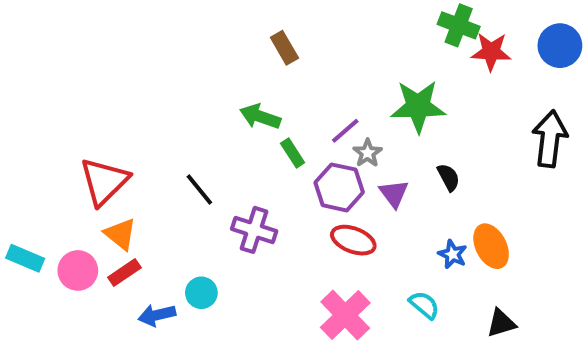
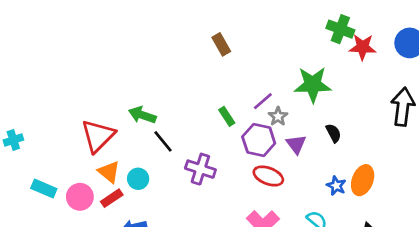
green arrow: (260, 117) -> (142, 115), moved
orange ellipse: (491, 246) -> (363, 180), turned 48
cyan circle: (201, 293) -> (138, 179), moved

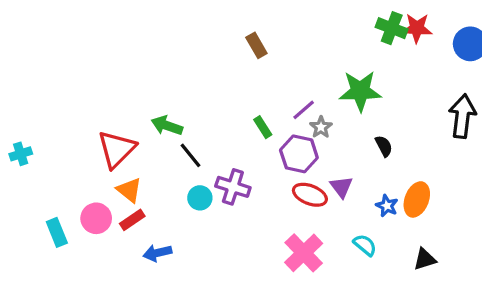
red star: (363, 47) -> (417, 28), moved
purple triangle: (296, 144) -> (341, 187), moved
cyan circle: (138, 179) -> (200, 198), moved
cyan rectangle: (44, 188) -> (57, 232), moved, turned 45

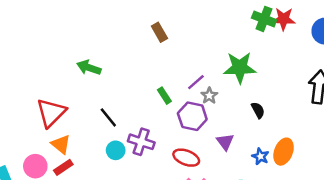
green arrow: (167, 126) -> (89, 68), moved
red ellipse: (310, 195) -> (186, 158), moved

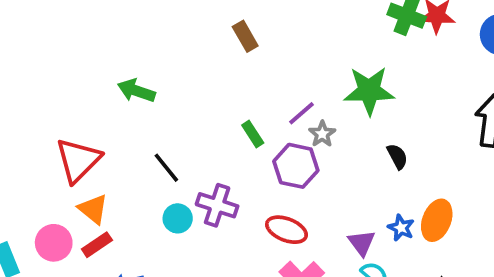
purple triangle: (225, 142) -> (362, 243), moved

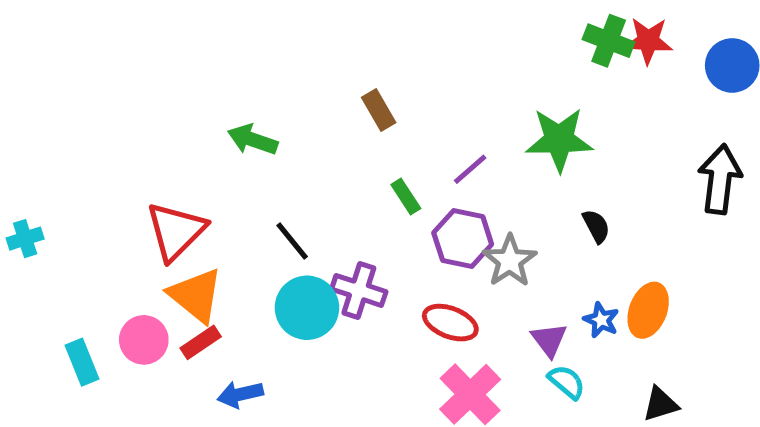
brown rectangle: (245, 36) -> (379, 110), moved
gray star: (322, 134) -> (510, 261), moved, size x1.5
orange triangle: (93, 209) -> (196, 295), size x1.4
cyan circle: (178, 218) -> (307, 308), size x1.6

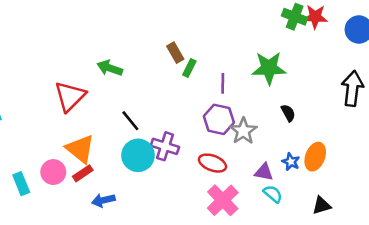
purple line: (470, 169) -> (223, 83), turned -48
green rectangle: (406, 196) -> (189, 68), moved, turned 60
red triangle: (176, 231) -> (70, 96), moved
purple triangle: (549, 340) -> (264, 172), turned -42

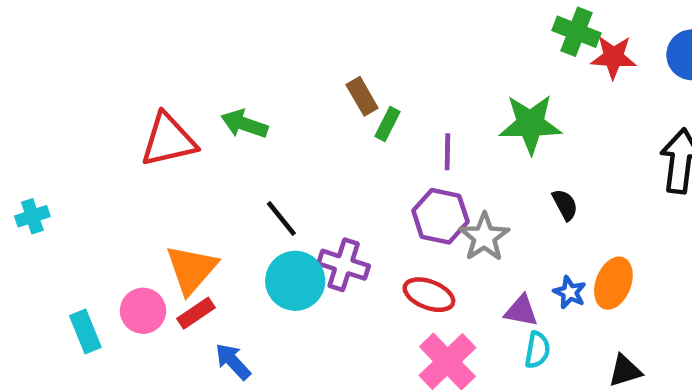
red star: (315, 17) -> (613, 57), moved
red triangle: (70, 96) -> (168, 140), moved, turned 32
orange triangle: (80, 149) -> (191, 269), turned 32
cyan semicircle: (273, 194) -> (537, 350), turned 60
blue arrow: (103, 200) -> (233, 362), turned 60

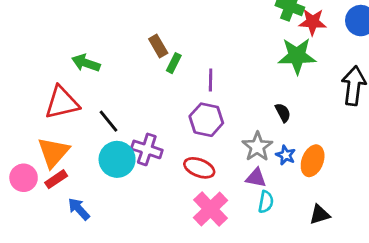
green star: (530, 124) -> (297, 56), moved
red triangle: (168, 140) -> (62, 103), moved
gray star: (484, 237) -> (257, 147), moved
blue star: (570, 292) -> (286, 155), moved

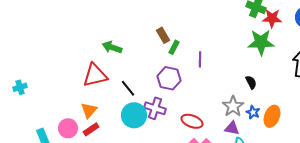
purple hexagon: (206, 120) -> (169, 78), moved
orange triangle: (53, 152) -> (89, 110), size x0.7

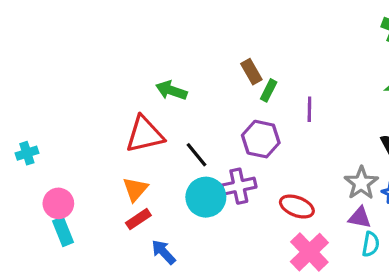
purple cross: (155, 108) -> (239, 186), turned -30
pink circle: (68, 128) -> (58, 203), moved

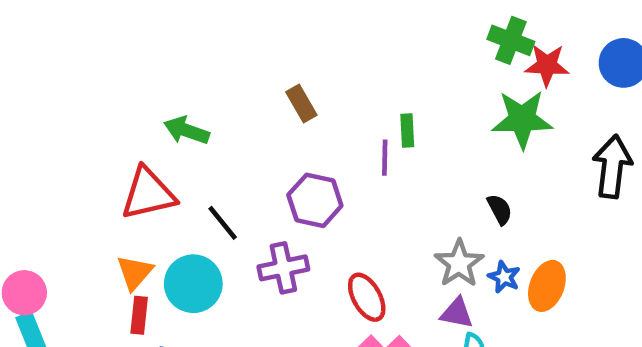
green rectangle: (269, 90) -> (407, 131), moved, turned -30
cyan circle: (206, 197) -> (193, 284), moved
red ellipse: (297, 207) -> (367, 297), turned 40
red rectangle: (138, 219) -> (139, 315), turned -50

